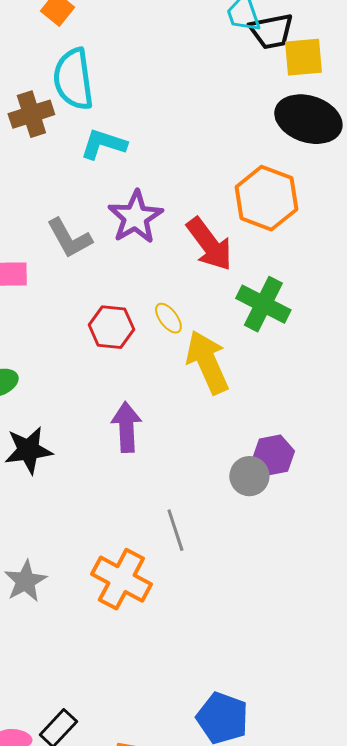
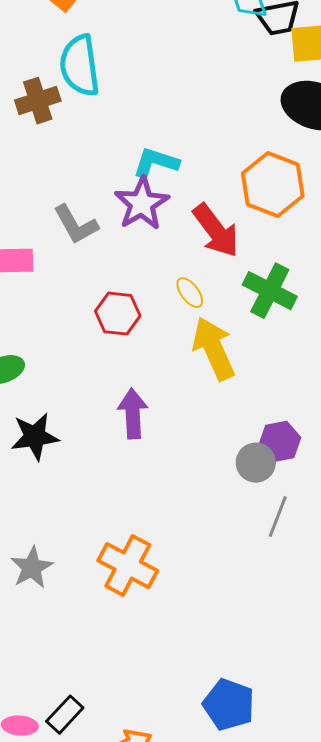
cyan L-shape: (103, 144) -> (156, 163), moved
yellow ellipse: (168, 318) -> (190, 293), moved
gray line: (175, 530) -> (278, 517), moved, turned 39

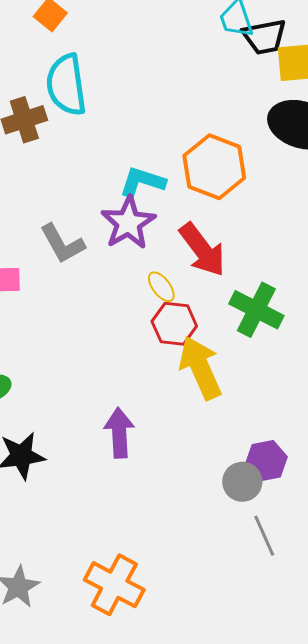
orange hexagon: (273, 185) -> (214, 167), moved
yellow ellipse: (190, 293) -> (161, 287), moved
red hexagon: (118, 314) -> (174, 324), moved
gray line: (278, 517) -> (264, 536), turned -45

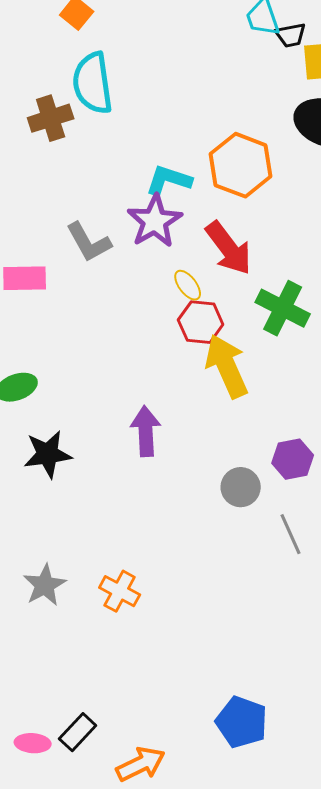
black trapezoid: (264, 37) -> (291, 35), size x0.7
gray circle: (242, 482) -> (241, 487), moved
orange cross: (114, 585) -> (120, 591), moved, size x0.7

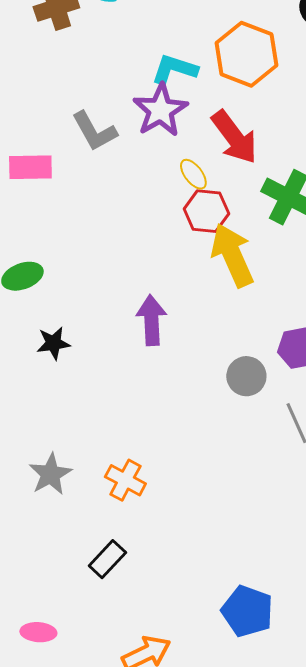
black star: (48, 454) -> (53, 343), size x0.7
black rectangle: (78, 732) -> (107, 559), moved

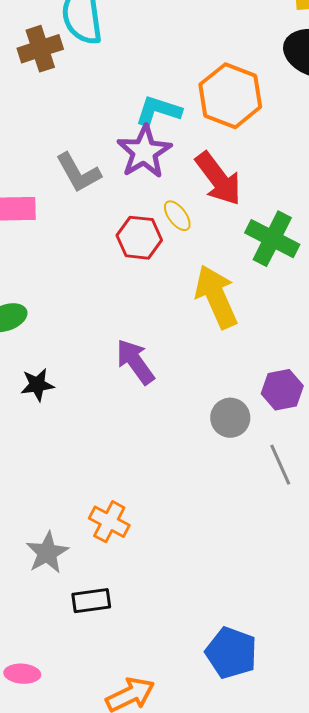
red hexagon: (206, 211) -> (139, 238), moved
purple arrow: (151, 320) -> (135, 362), turned -33
gray star: (50, 474) -> (47, 553), moved
black rectangle: (107, 559) -> (91, 601), turned 39

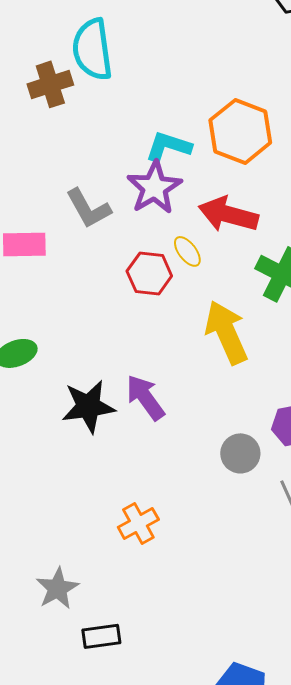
red arrow: (218, 179) -> (228, 214), turned 142
black star: (37, 385) -> (88, 406), moved, size x1.6
orange cross: (109, 522) -> (138, 523), moved, turned 33

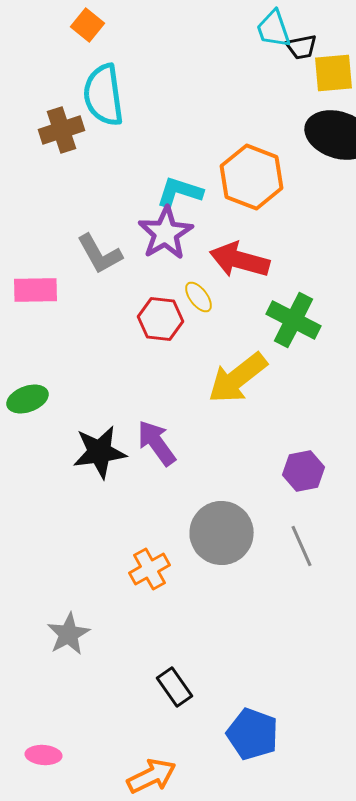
yellow arrow: (226, 332) -> (238, 378), turned -104
gray circle: (240, 453) -> (222, 533), moved, size x1.6
black rectangle: (101, 636) -> (175, 687), moved, turned 63

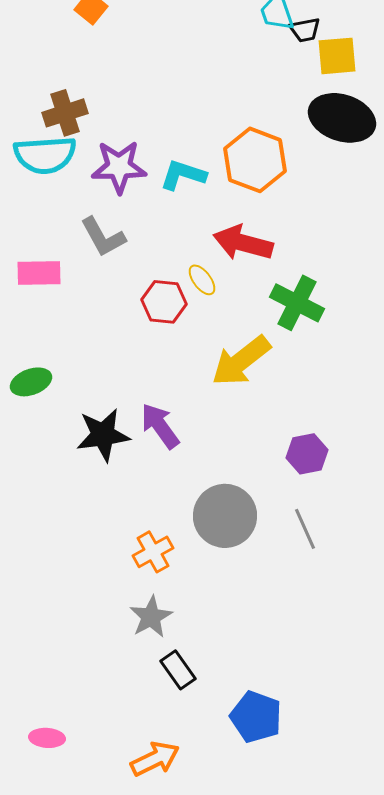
cyan semicircle: (104, 95) -> (45, 155), moved, turned -86
purple star: (166, 233) -> (119, 167), moved, turned 30
gray star: (69, 634) -> (151, 617), moved

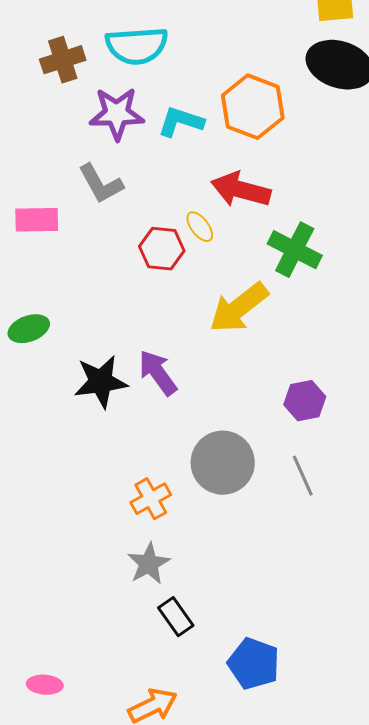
cyan semicircle: (45, 155) -> (137, 46), moved

